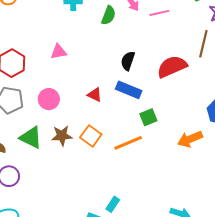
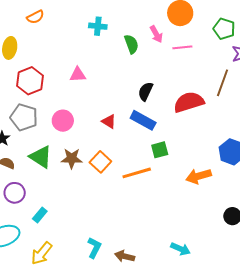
green semicircle: (108, 15) -> (131, 44), turned -48
cyan rectangle: (113, 204) -> (40, 215), moved

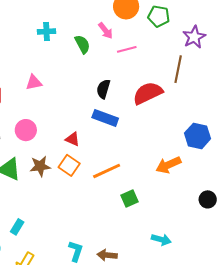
green pentagon: (224, 29) -> (159, 16), moved
pink line: (182, 47) -> (127, 49), moved
red triangle: (109, 121) -> (72, 139), moved
green square: (160, 150) -> (129, 199), moved

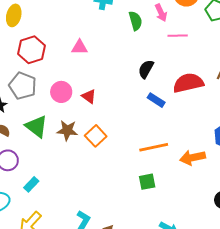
blue rectangle: (105, 118) -> (156, 100), moved, size x0.7
red triangle: (72, 139) -> (89, 96), moved
orange line: (107, 171) -> (154, 147), moved

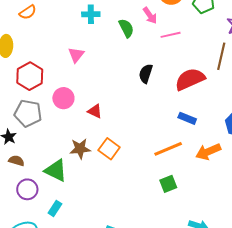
pink triangle: (80, 47) -> (76, 55), moved, turned -42
pink circle: (61, 92) -> (63, 98), moved
blue rectangle: (156, 100) -> (187, 118), moved
green triangle: (36, 126) -> (56, 170), moved

